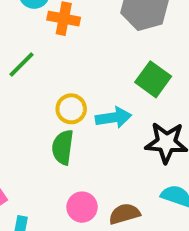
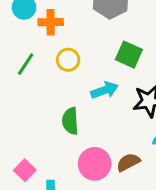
yellow circle: (71, 109) -> (68, 60), moved
pink circle: (82, 207) -> (95, 164), size x1.4

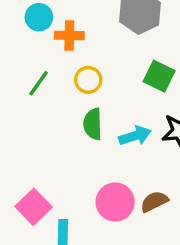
cyan arrow: (105, 90) -> (135, 136), moved
green semicircle: (70, 121) -> (93, 124), moved
pink square: (25, 170) -> (34, 207), size x1.4

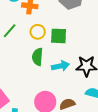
green square: (159, 76) -> (59, 36), moved, turned -30

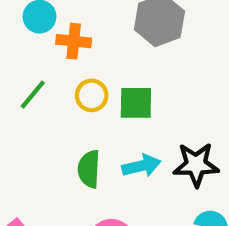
green semicircle: (37, 57) -> (89, 169), moved

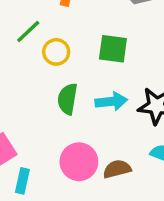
yellow circle: (92, 95) -> (56, 52), moved

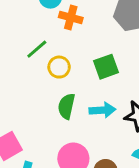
green square: (113, 49) -> (106, 67), turned -30

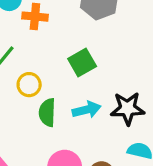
yellow circle: (59, 67) -> (29, 85), moved

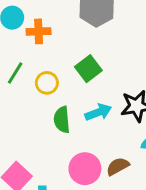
yellow circle: (29, 85) -> (47, 83), moved

